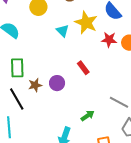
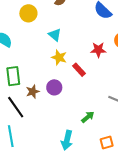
yellow star: (86, 23) -> (59, 57), moved, size x0.7
red star: (109, 40) -> (98, 50), moved

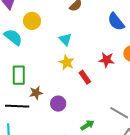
yellow circle: (28, 13) -> (32, 21), moved
purple circle: (54, 87) -> (58, 104), moved
black line: (16, 107) -> (17, 106), turned -60

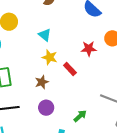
brown star: (36, 93) -> (42, 82), moved
purple circle: (58, 104) -> (46, 108), moved

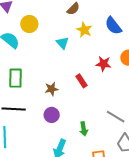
yellow star: (50, 57) -> (84, 30), moved
green arrow: (80, 116) -> (84, 129), turned 112

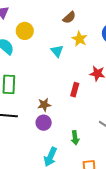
red rectangle: (82, 81) -> (75, 90), turned 48
brown star: (52, 89) -> (44, 105), moved

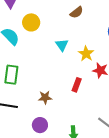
yellow star: (80, 39) -> (86, 54), moved
purple circle: (44, 123) -> (40, 125), moved

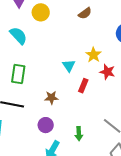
yellow circle: (31, 22) -> (41, 12), moved
cyan triangle: (62, 45) -> (69, 66), moved

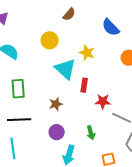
yellow circle: (41, 12) -> (50, 40), moved
cyan triangle: (69, 66) -> (65, 69), size x1.6
red star: (107, 72) -> (103, 101), moved

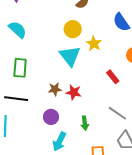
yellow circle: (50, 40) -> (73, 29), moved
red rectangle: (84, 85) -> (113, 77), moved, turned -56
red star: (103, 101) -> (74, 92), moved

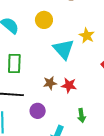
yellow circle: (73, 29) -> (44, 20), moved
purple circle: (51, 117) -> (38, 111), moved

